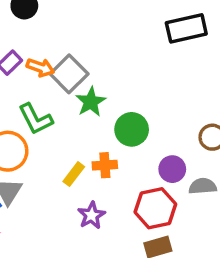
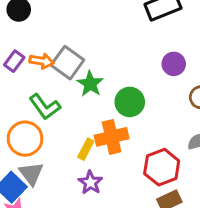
orange cross: (105, 165) -> (112, 137), size x1.5
purple circle: (172, 169) -> (174, 64), moved
purple star: (92, 215) -> (90, 183), moved

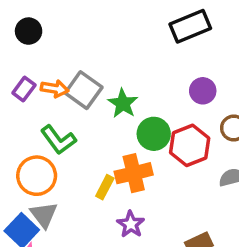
green star: (90, 84) -> (123, 103), moved
red hexagon: (162, 167) -> (190, 145), moved
purple star: (90, 183) -> (131, 224), moved

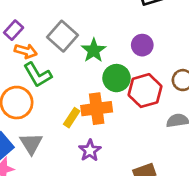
orange arrow: (55, 89) -> (26, 51), moved
purple circle: (203, 91) -> (142, 45), moved
gray triangle: (44, 215) -> (31, 143), moved

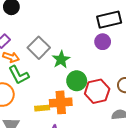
purple circle: (142, 45) -> (103, 42), moved
yellow rectangle: (72, 118) -> (42, 108), turned 48

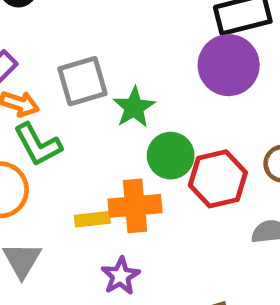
purple circle: (103, 42) -> (229, 65), size x1.6
gray square: (39, 48) -> (82, 81), turned 30

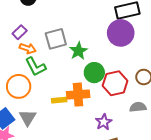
purple star: (121, 276) -> (104, 122), moved

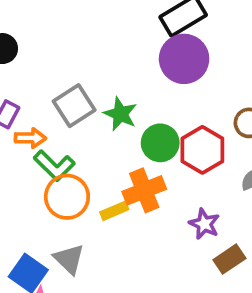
orange circle: (19, 86) -> (67, 197), moved

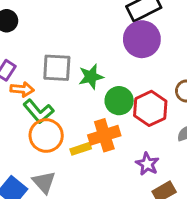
gray square: (74, 106) -> (57, 68), turned 32
green star: (120, 114) -> (91, 77), turned 30

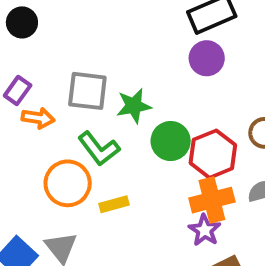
purple circle: (142, 39) -> (207, 58), size x0.7
green L-shape: (38, 111) -> (99, 149), moved
orange cross: (104, 135) -> (212, 200), moved

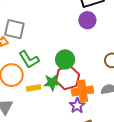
gray square: (87, 91) -> (14, 29), moved
green star: (134, 106) -> (52, 82), moved
red hexagon: (213, 154) -> (68, 78), moved

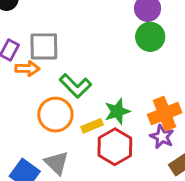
green circle: (65, 59) -> (150, 37), moved
red hexagon: (68, 78) -> (115, 147), moved

